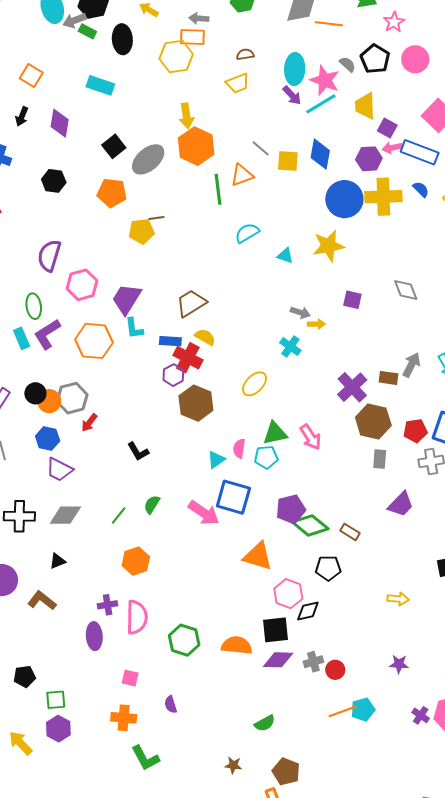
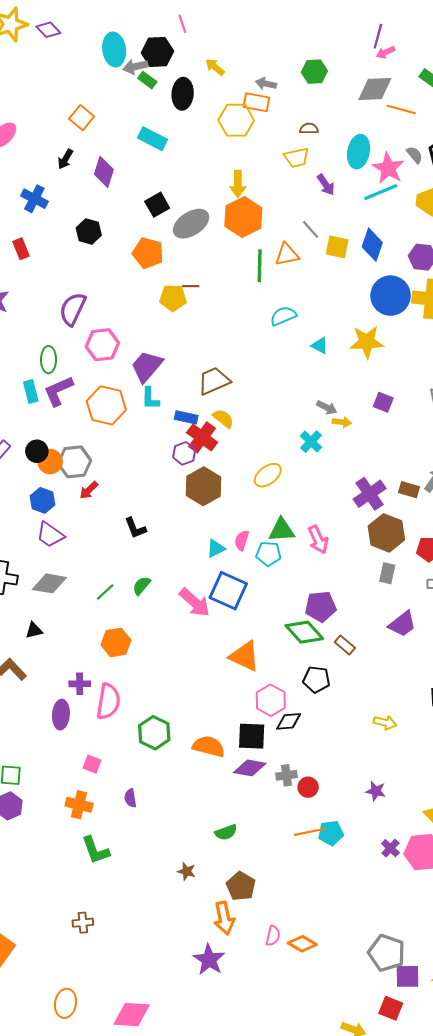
purple arrow: (292, 95) -> (326, 185), moved
purple pentagon: (291, 509) -> (321, 607), moved

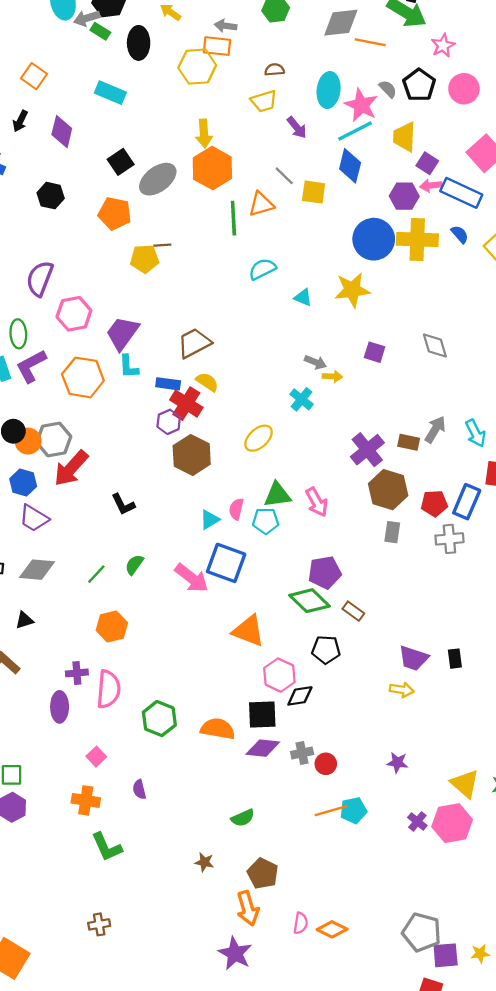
blue diamond: (372, 245) -> (350, 166), moved
red arrow: (89, 490) -> (71, 468), size x1.8
purple trapezoid: (402, 624) -> (413, 658), moved, turned 60
pink square: (92, 764) -> (96, 757), turned 30

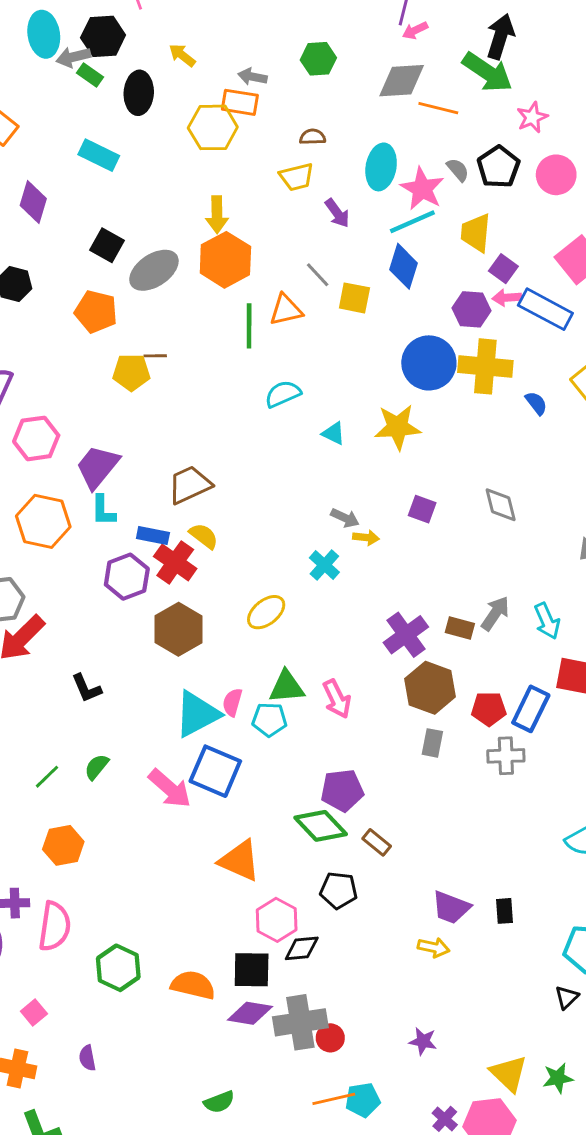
black square: (121, 162) -> (107, 245), turned -30
blue semicircle: (460, 234) -> (536, 403), moved
purple hexagon: (169, 422) -> (127, 577), moved, size x1.4
cyan triangle: (210, 520) -> (197, 714), size x1.8
gray cross: (302, 753) -> (300, 1022), size x1.8

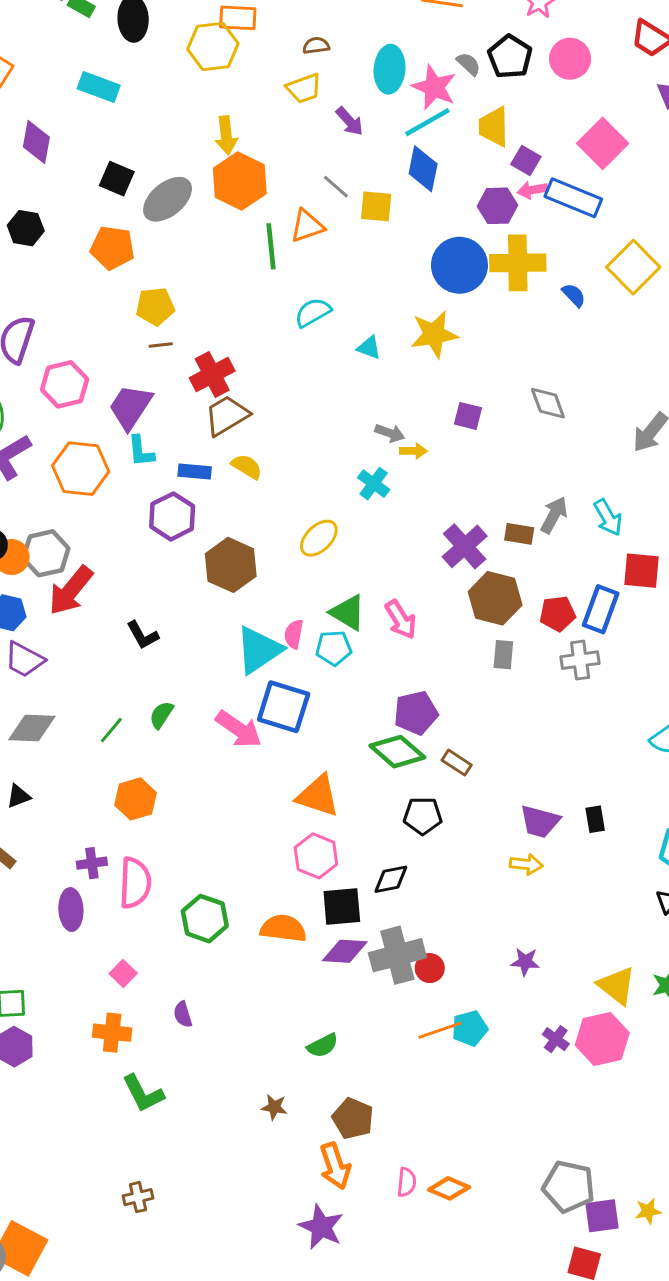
brown line: (155, 356) -> (161, 345), moved
red cross: (175, 562) -> (212, 374), moved, turned 33
green triangle: (287, 687) -> (348, 613), turned 42
pink hexagon: (277, 920) -> (316, 856), moved

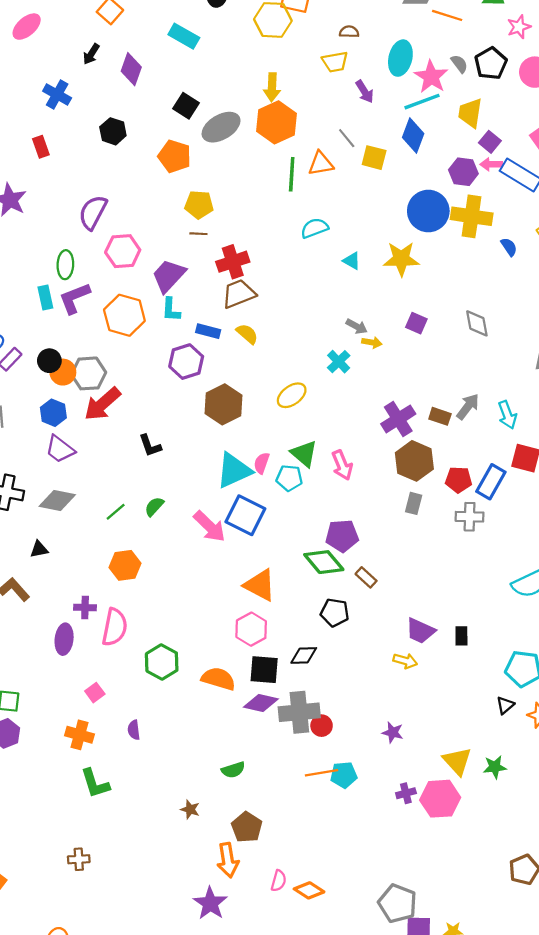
purple cross: (556, 1039) -> (406, 793), turned 30

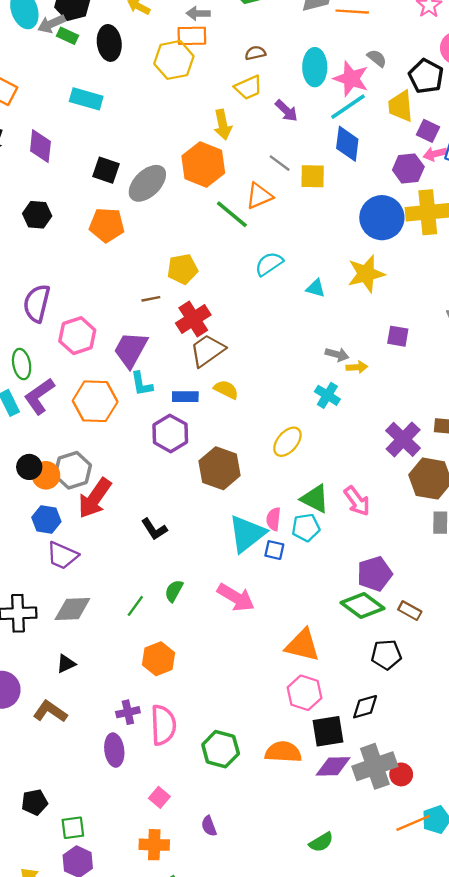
black pentagon: (491, 63) -> (426, 76), moved
yellow arrow: (272, 87) -> (223, 125), moved
green line: (292, 174) -> (232, 214), turned -40
yellow pentagon: (199, 205) -> (182, 269), moved
blue square: (245, 515) -> (274, 550), moved, size x0.5

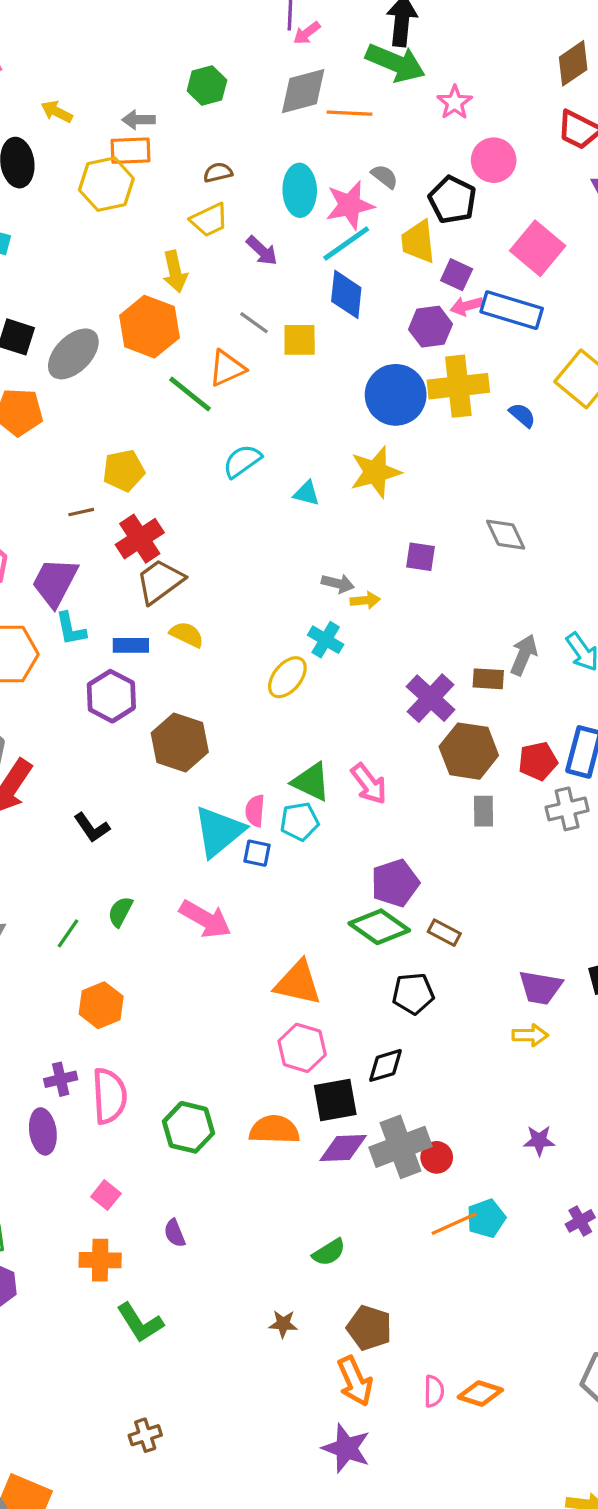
pink star: (351, 79) -> (350, 205), turned -30
yellow ellipse: (287, 442) -> (287, 677), moved

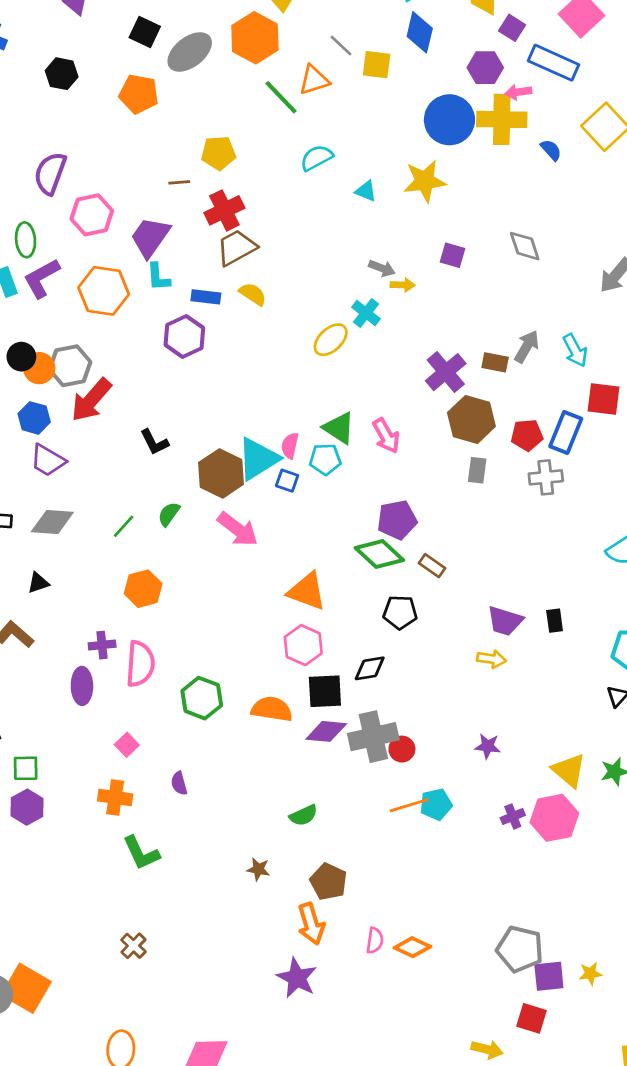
pink arrow: (467, 306) -> (518, 92), moved
brown hexagon: (180, 742) -> (221, 473), moved
brown cross: (145, 1435) -> (133, 946), turned -35

